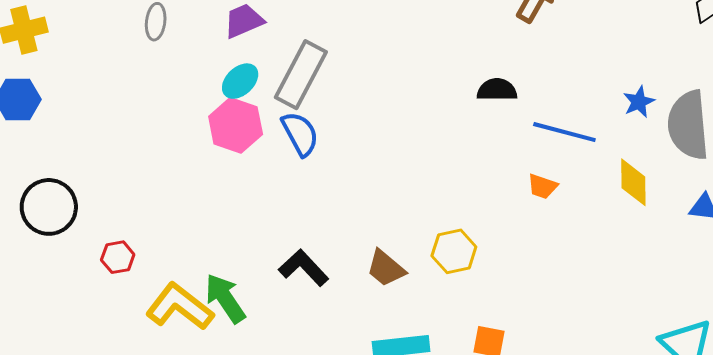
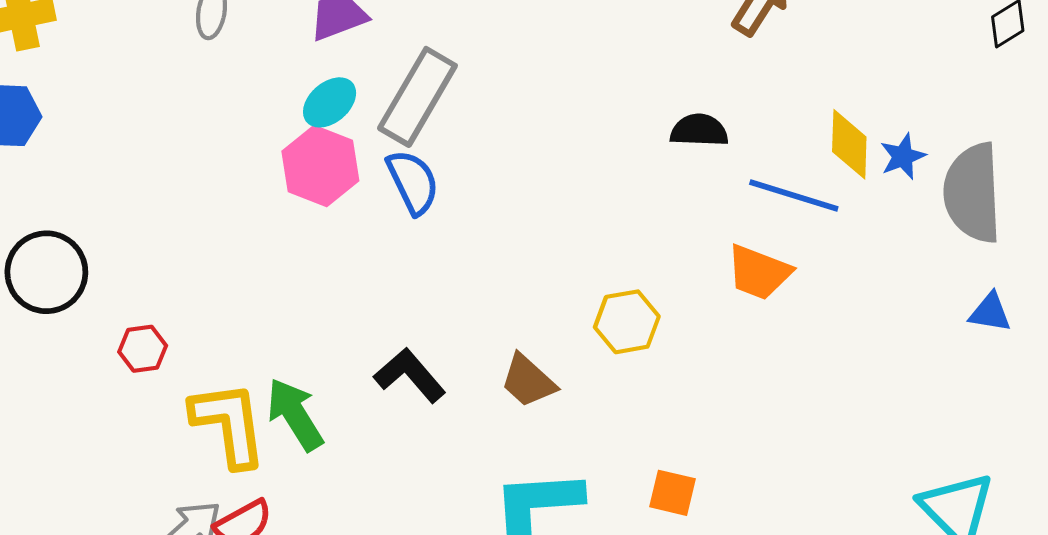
yellow diamond: (633, 182) -> (849, 144), moved
orange trapezoid: (542, 186) -> (759, 272), size x1.5
yellow hexagon: (454, 251) -> (627, 322), moved
yellow L-shape: (180, 307) -> (229, 424), turned 42

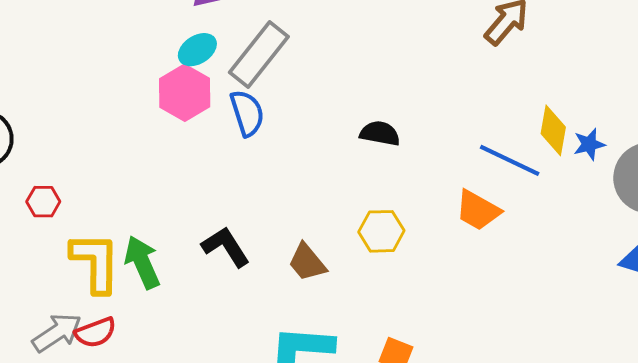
black semicircle: (699, 130) -> (380, 133), moved

